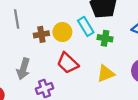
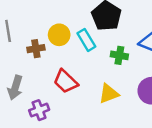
yellow circle: (62, 32) -> (59, 35), moved
green cross: (105, 38) -> (119, 55), moved

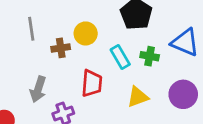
cyan rectangle: (86, 40) -> (120, 57), moved
red trapezoid: (66, 81) -> (92, 83), turned -130

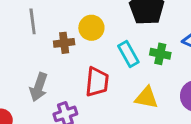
yellow triangle: (138, 97) -> (146, 98), turned 30

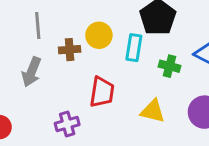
cyan rectangle: (128, 54) -> (134, 48), moved, turned 35
gray arrow: (39, 87) -> (31, 72), moved

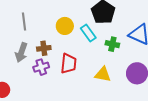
cyan rectangle: (134, 48) -> (88, 33), turned -42
brown cross: (70, 50) -> (44, 48), moved
purple cross: (67, 124) -> (41, 67), moved

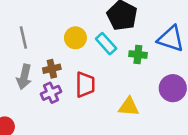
yellow triangle: (103, 74) -> (129, 107), moved

